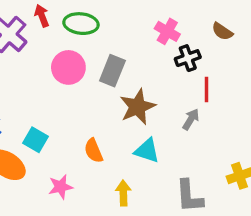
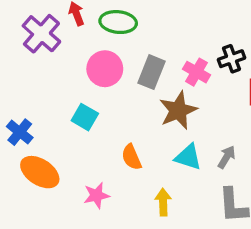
pink cross: (167, 31) -> (196, 72), moved
gray arrow: (191, 119) -> (226, 157), moved
cyan square: (35, 140) -> (85, 117), moved

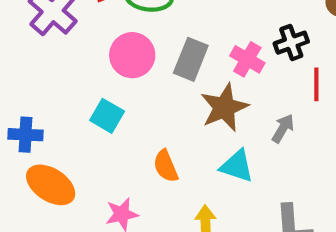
blue cross: (20, 132) -> (25, 135), turned -36
gray arrow: (226, 157) -> (283, 128), moved

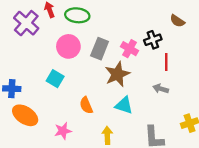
gray arrow: (283, 128) -> (161, 89), moved, turned -104

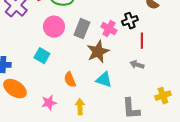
yellow arrow: (107, 135) -> (80, 107), moved

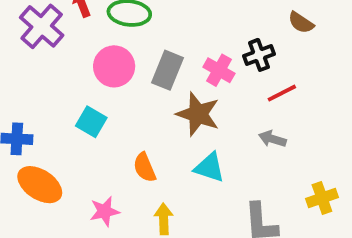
red line: (142, 41) -> (282, 93), turned 63
brown star: (98, 52) -> (198, 114), turned -30

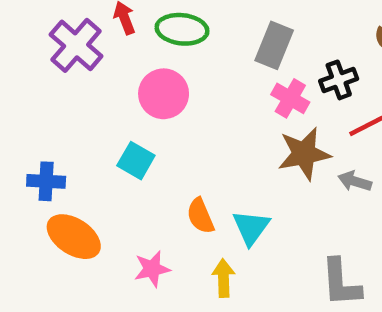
gray rectangle: (167, 70) -> (274, 45), moved
brown star: (198, 114) -> (304, 154), moved, turned -30
cyan triangle: (209, 167) -> (251, 227), moved, turned 48

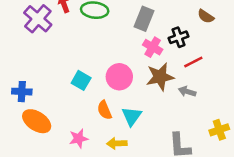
pink circle: (164, 94) -> (119, 77), moved
cyan square: (136, 161) -> (81, 80), moved
yellow arrow: (223, 278) -> (117, 143), turned -90

